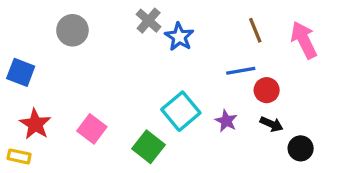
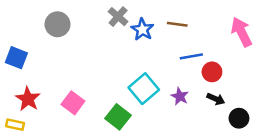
brown line: (255, 30) -> (177, 24), moved, turned -60

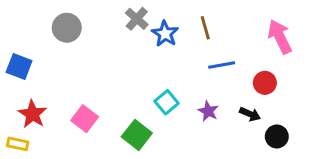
brown line: (177, 24) -> (205, 28), turned 66
red circle: (212, 72) -> (265, 83), moved
cyan square: (144, 89) -> (167, 102), size x0.7

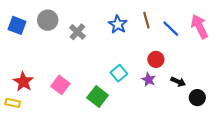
gray cross: (137, 19) -> (77, 32), moved
blue line: (222, 65) -> (171, 29), moved, turned 54
blue square: (19, 66) -> (17, 25), moved
red circle: (265, 83) -> (156, 59), moved

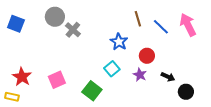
gray circle: (48, 20) -> (55, 17), moved
blue star: (118, 24) -> (119, 42), moved
pink square: (60, 85) -> (57, 80), turned 30

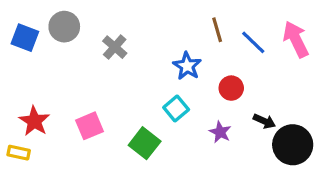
gray circle: (55, 17) -> (64, 27), moved
purple star: (140, 75) -> (220, 132), moved
black circle: (186, 92) -> (293, 145), size x1.6

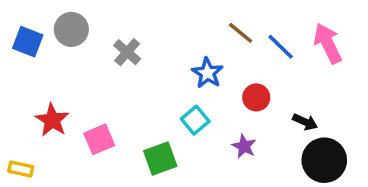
brown line: (217, 30) -> (241, 33), turned -35
red star: (34, 121) -> (52, 120), moved
black arrow: (264, 121) -> (305, 122), moved
green square: (145, 143) -> (160, 158), turned 32

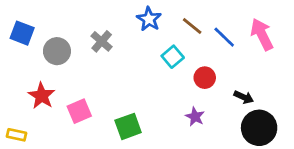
gray circle: (71, 29) -> (57, 51), moved
blue star: (207, 73) -> (149, 19), moved
cyan square: (195, 120) -> (173, 57), moved

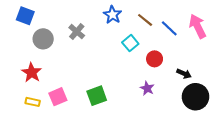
blue square: (22, 33) -> (25, 16), moved
pink square: (79, 111) -> (58, 97), moved
yellow rectangle: (17, 135) -> (33, 102), moved

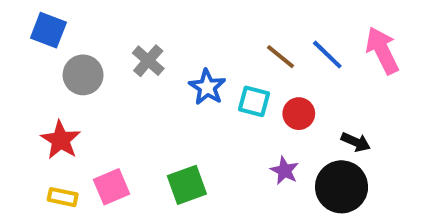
blue star: (112, 15) -> (207, 87), moved
brown line: (145, 20) -> (280, 57), moved
cyan square: (130, 43) -> (254, 101), moved, turned -35
black circle: (196, 97) -> (342, 187), moved

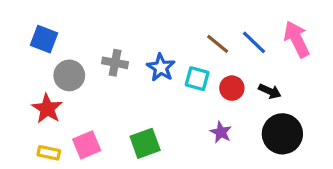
blue square: (48, 30) -> (44, 39), moved
gray cross: (148, 61) -> (115, 63), moved, turned -30
gray circle: (83, 75) -> (69, 75), moved
black arrow: (356, 142) -> (270, 91), moved
black circle: (342, 187) -> (282, 134), moved

